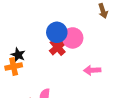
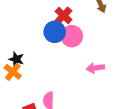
red cross: (58, 47) -> (64, 15), moved
orange cross: (14, 66) -> (13, 72), turned -35

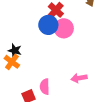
pink arrow: (95, 68) -> (79, 78), moved

